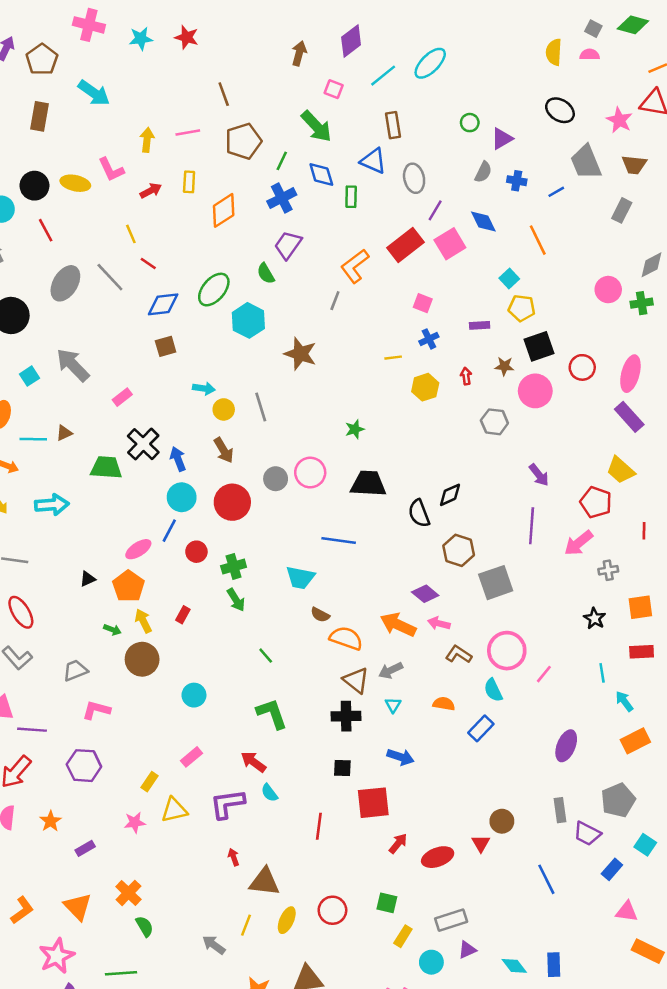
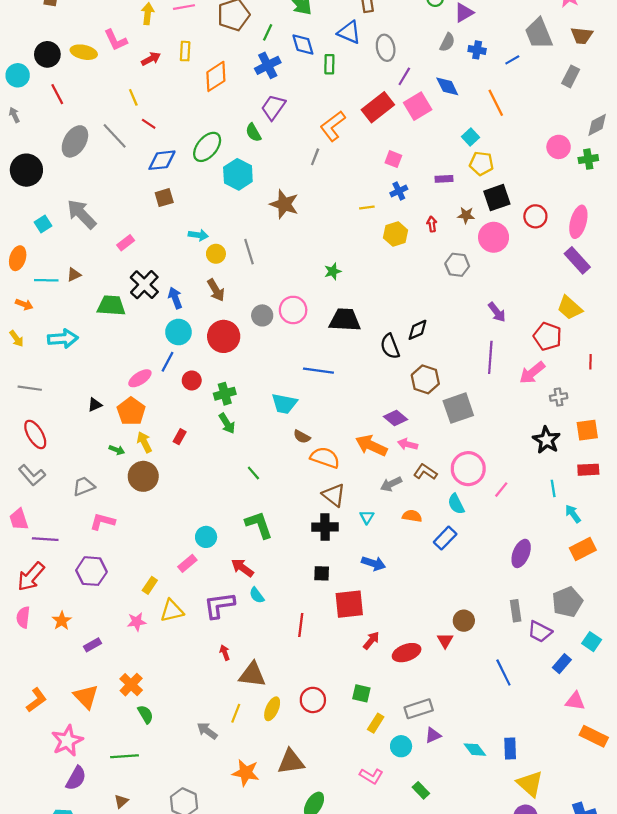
black star: (595, 618) -> (546, 440), size x1.4
gray arrow: (391, 670) -> (391, 484), moved
cyan circle: (194, 695) -> (206, 537), moved

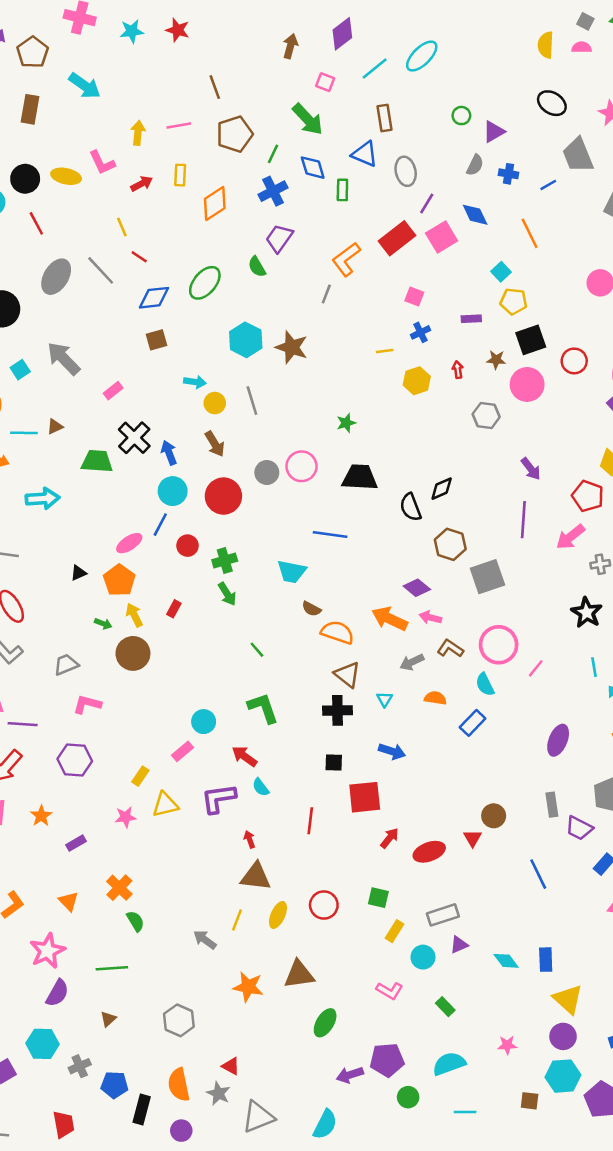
cyan hexagon: (238, 174) -> (246, 340), moved
red arrow: (225, 653) -> (249, 839), moved
orange triangle: (86, 697) -> (69, 901), size x0.7

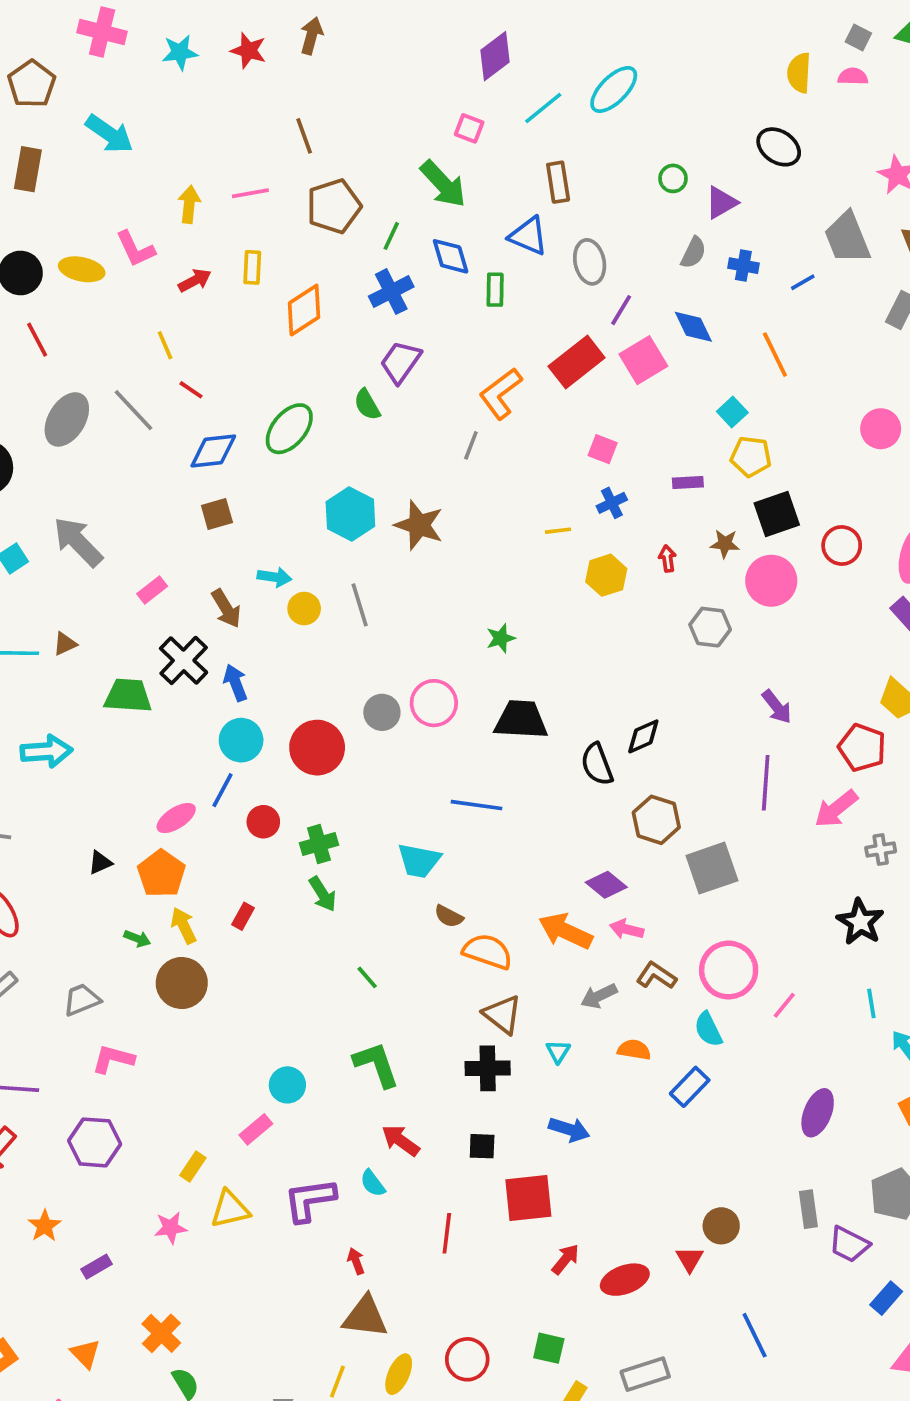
brown arrow: (290, 46) -> (312, 36), moved
black ellipse: (552, 103) -> (779, 147), moved
brown arrow: (215, 444) -> (226, 609), moved
red arrow: (245, 756) -> (400, 1141), moved
blue line: (538, 874) -> (755, 1335), moved

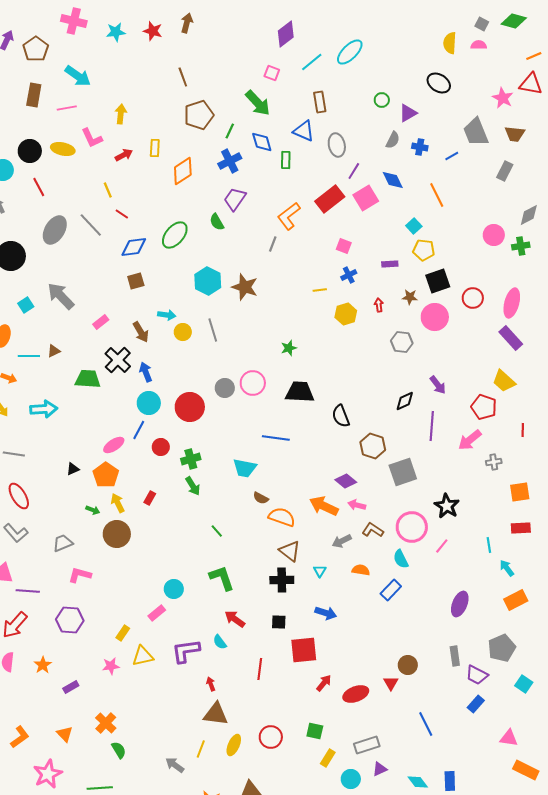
pink line: (250, 193) -> (67, 108), moved
black diamond: (643, 736) -> (405, 401), moved
black star: (860, 922) -> (447, 506), moved
blue rectangle: (886, 1298) -> (476, 704), moved

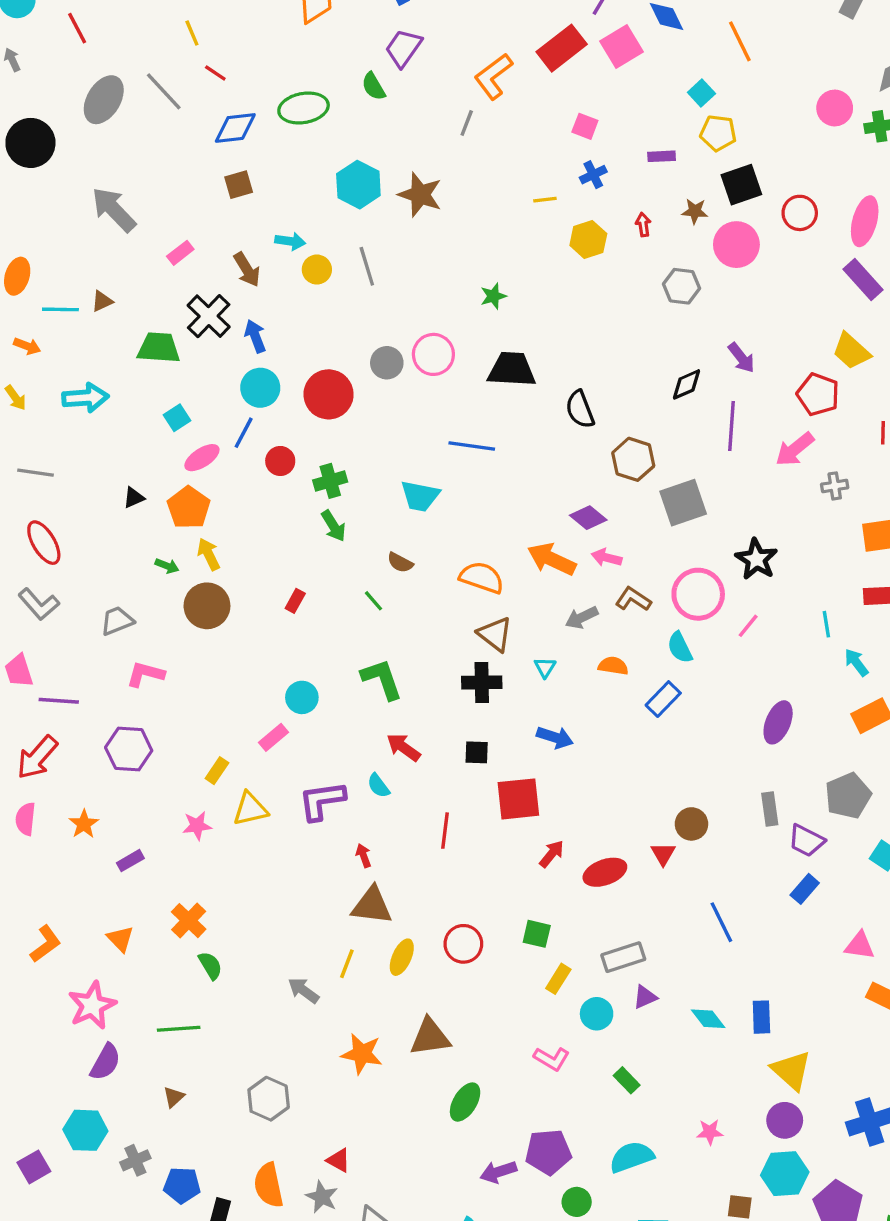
green ellipse: (175, 235) -> (304, 108), turned 40
cyan square: (26, 305) -> (177, 418), moved
red rectangle: (150, 498) -> (295, 601), moved
brown semicircle: (261, 498) -> (400, 563), moved

